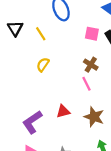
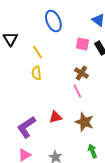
yellow line: (41, 34) -> (37, 52), moved
yellow semicircle: (43, 65) -> (36, 73), turned -40

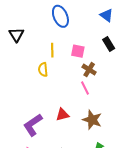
pink square: (82, 44) -> (78, 51), moved
yellow line: (37, 52) -> (52, 50), moved, turned 32

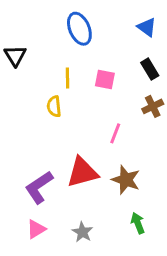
brown cross: (89, 70) -> (153, 106), moved, turned 32
pink line: (85, 88) -> (115, 133), turned 48
red triangle: (62, 115) -> (82, 172), size x1.6

